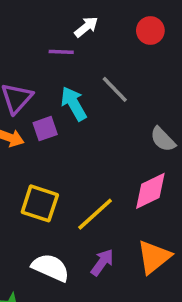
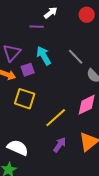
gray line: (115, 89) -> (76, 57), moved
yellow square: (40, 203) -> (25, 99), moved
white semicircle: (51, 268) -> (18, 148), moved

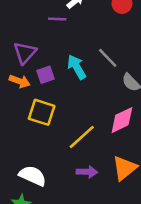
cyan arrow: (44, 56) -> (77, 67), moved
purple arrow: (60, 145) -> (87, 172), turned 56

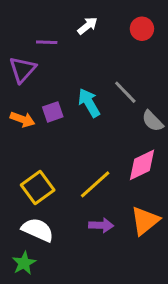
purple line: (57, 19) -> (47, 42), moved
purple triangle: (25, 53) -> (23, 70), moved
yellow square: (42, 112) -> (38, 187), moved, turned 36

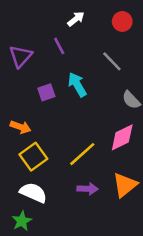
purple line: (47, 42) -> (59, 46), moved, turned 60
gray line: (125, 92) -> (112, 61), moved
orange arrow: (23, 119) -> (21, 127), moved

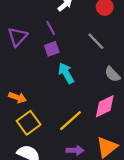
cyan arrow: (77, 85) -> (66, 73), moved
purple square: (46, 92) -> (52, 49), moved

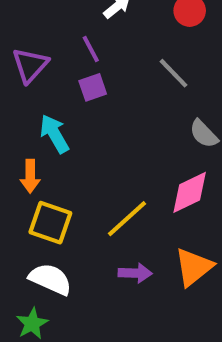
cyan arrow: (66, 73) -> (54, 134), moved
orange arrow: (18, 97) -> (30, 176), turned 70
yellow square: (29, 123) -> (50, 223), turned -35

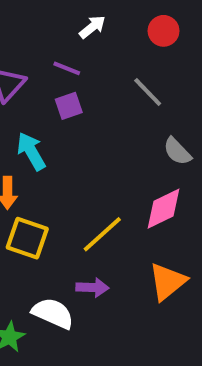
purple line: (91, 49) -> (67, 68), turned -40
purple arrow: (135, 273) -> (92, 288), moved
white semicircle: (50, 279) -> (53, 313), moved

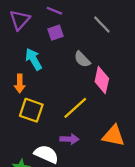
gray semicircle: (177, 151) -> (82, 59), moved
pink diamond: (164, 209) -> (102, 80), moved, turned -52
orange triangle: (167, 282) -> (113, 136), turned 50

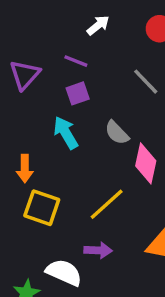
cyan arrow: (34, 59) -> (66, 133), moved

